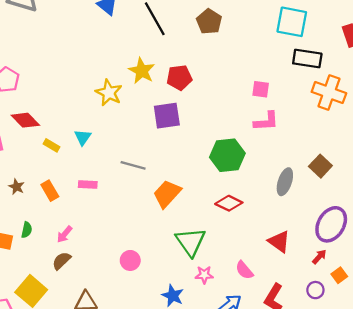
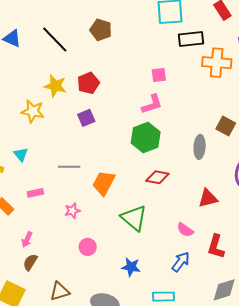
purple square: (167, 116) -> (86, 118), size x0.7
pink L-shape: (266, 121) -> (152, 104), moved
red triangle: (279, 242) -> (208, 198), turned -35
pink star: (204, 275) -> (72, 211), moved

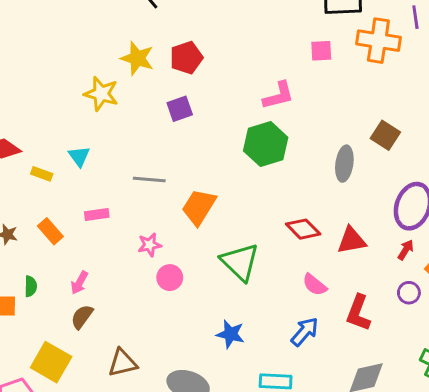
pink square: (159, 75) -> (321, 51), moved
red diamond: (157, 177) -> (303, 229), moved, turned 30
pink circle: (88, 247) -> (170, 278), moved

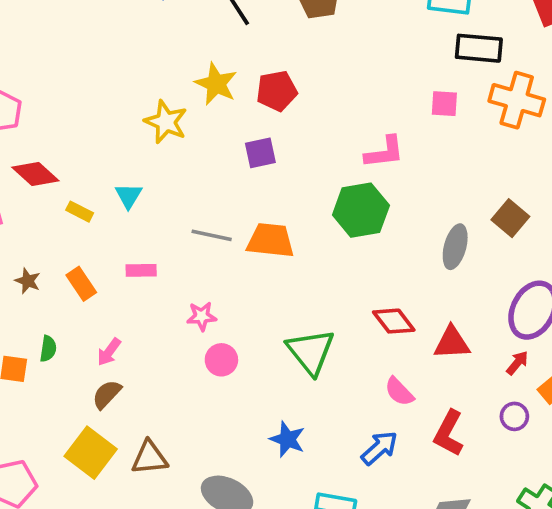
orange trapezoid: (199, 207) -> (270, 240), moved, turned 57
yellow square: (51, 362) -> (91, 453), moved

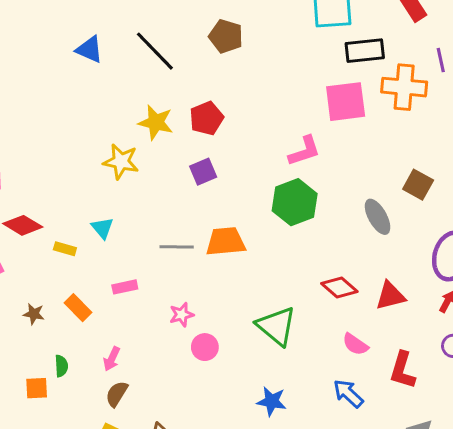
pink square: (444, 104) -> (346, 102), size x1.8
gray ellipse: (455, 247) -> (378, 217), turned -33
blue arrow: (379, 448) -> (348, 394), turned -84

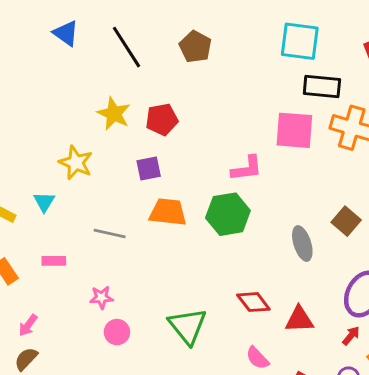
yellow star: (121, 162) -> (76, 163), moved
orange trapezoid: (226, 242) -> (168, 212), moved

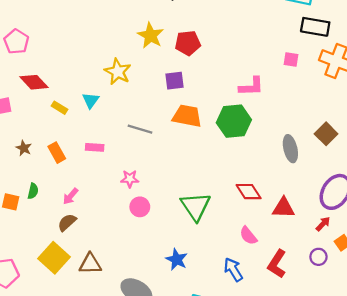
pink square: (294, 130) -> (291, 59), size x0.5

